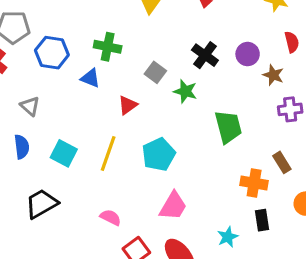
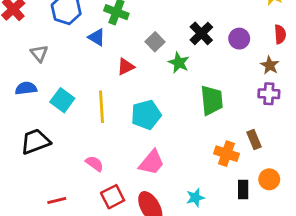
brown star: (273, 75) -> (270, 65), moved
blue semicircle: (22, 147) -> (26, 88), turned -100
yellow line: (108, 154) -> (101, 107), turned -32
black rectangle: (262, 220) -> (243, 189), moved

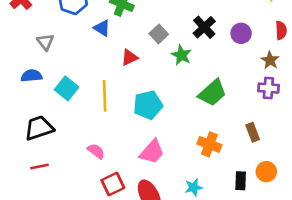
green trapezoid: (212, 100) -> (212, 93), turned 52
orange cross: (226, 154) -> (209, 144), moved
red line: (57, 201) -> (39, 166), moved

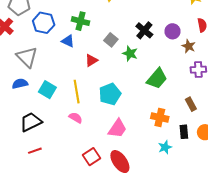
gray triangle: (45, 42) -> (27, 57), size x1.6
brown star: (270, 60) -> (189, 46), moved
pink semicircle: (96, 151) -> (76, 118), moved
black rectangle: (241, 181) -> (184, 132), moved
cyan star: (194, 187) -> (165, 147), moved

